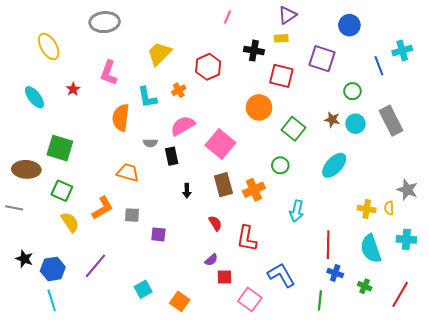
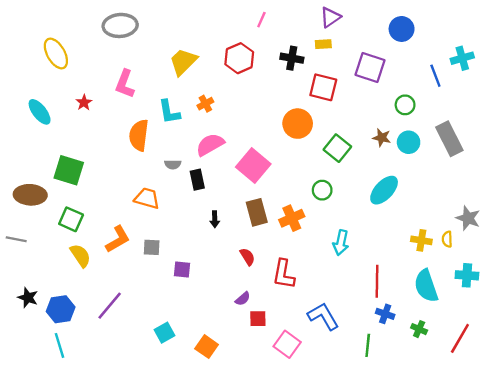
red hexagon: (208, 67) -> (239, 58), moved

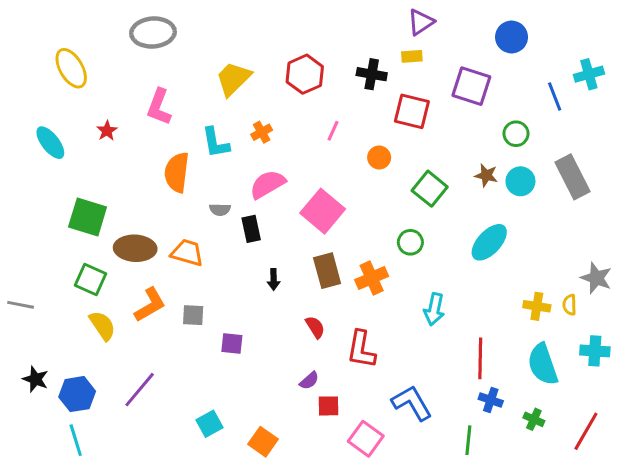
pink line: (261, 20) -> (333, 131), moved
orange circle: (298, 124) -> (379, 157), size x0.6
brown ellipse: (30, 195) -> (135, 248), moved

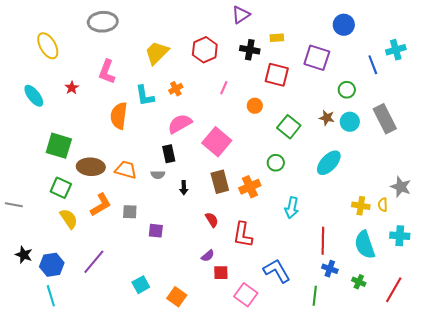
purple triangle: (421, 22) -> (241, 15), moved
gray semicircle: (220, 210) -> (158, 175), moved

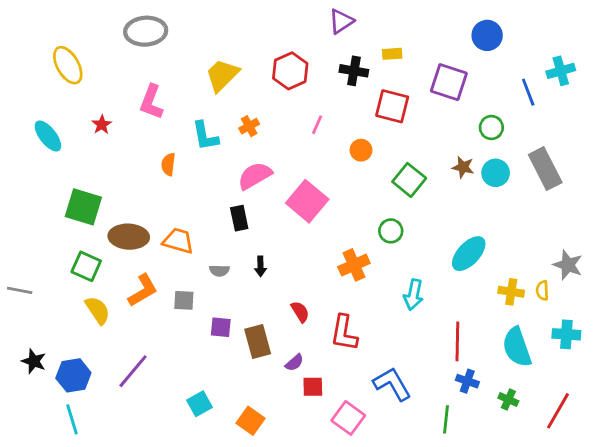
orange semicircle: (119, 116) -> (168, 164), size x0.6
cyan ellipse: (329, 163) -> (469, 254), moved
gray semicircle: (158, 175) -> (219, 271), moved
brown rectangle: (220, 182) -> (258, 341), moved

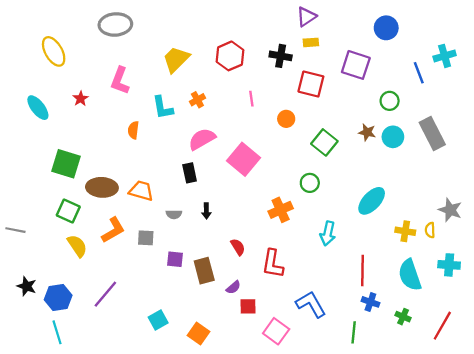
purple triangle: (341, 21) -> (306, 17), moved
pink line: (317, 125) -> (251, 99), turned -32

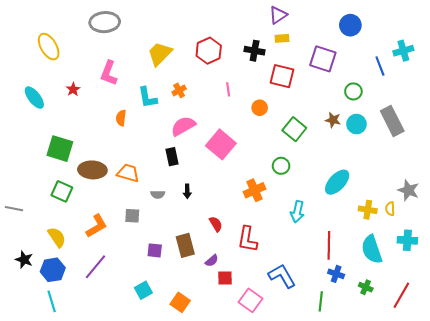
orange L-shape: (113, 230) -> (97, 226), moved
yellow semicircle: (77, 246) -> (57, 237), moved
purple square: (175, 259) -> (155, 250), moved

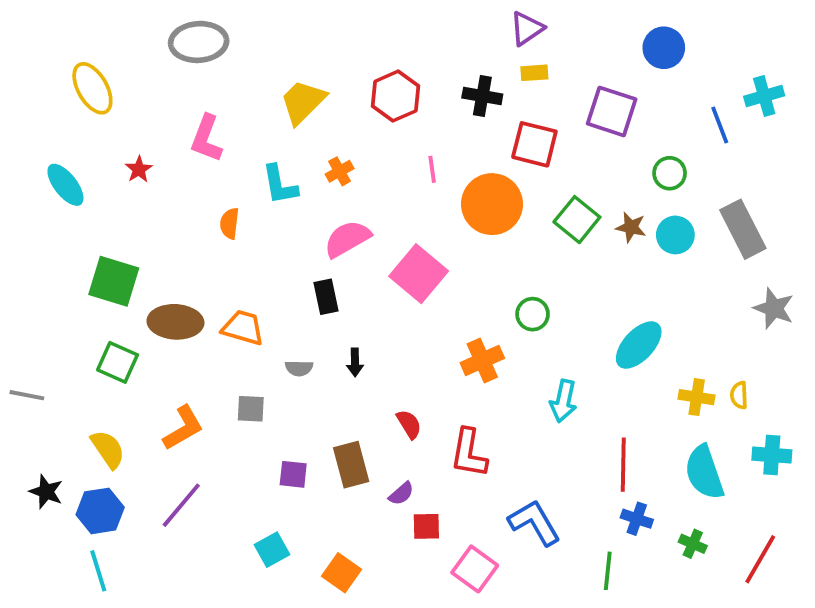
orange circle: (260, 108) -> (492, 204), size x2.0
green square: (294, 129) -> (577, 220), moved
gray star: (408, 190) -> (774, 308), moved

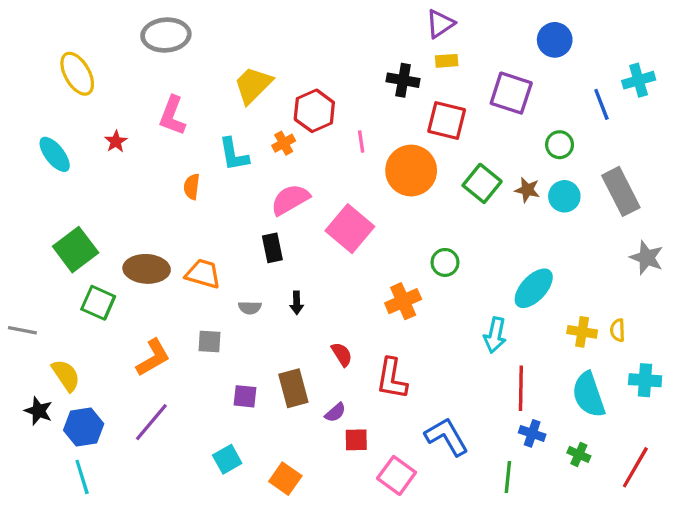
red hexagon: (395, 96) -> (314, 111), moved
green square: (114, 281) -> (76, 250), moved, turned 36
cyan arrow: (563, 401) -> (495, 335), moved
yellow semicircle: (108, 449) -> (66, 375), moved

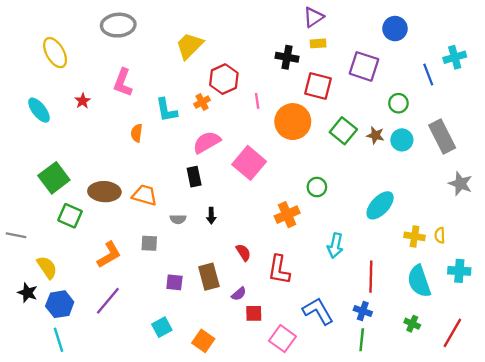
yellow trapezoid: (253, 85) -> (189, 46), moved
cyan arrow: (495, 335) -> (335, 246), moved
blue cross: (532, 433) -> (363, 311), moved

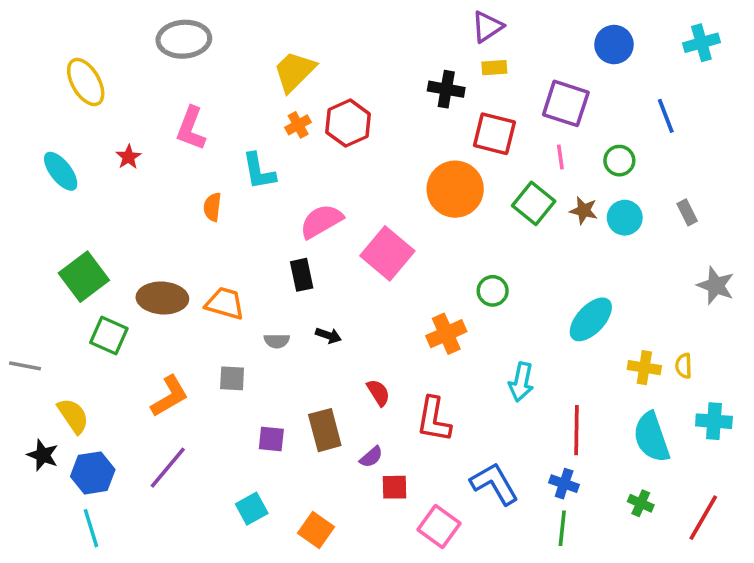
cyan cross: (455, 57) -> (701, 43), moved
pink line: (257, 101) -> (560, 157), moved
orange cross: (202, 102) -> (298, 125), moved
gray rectangle: (442, 136) -> (687, 212), size x0.5
black arrow: (211, 216) -> (328, 335), turned -70

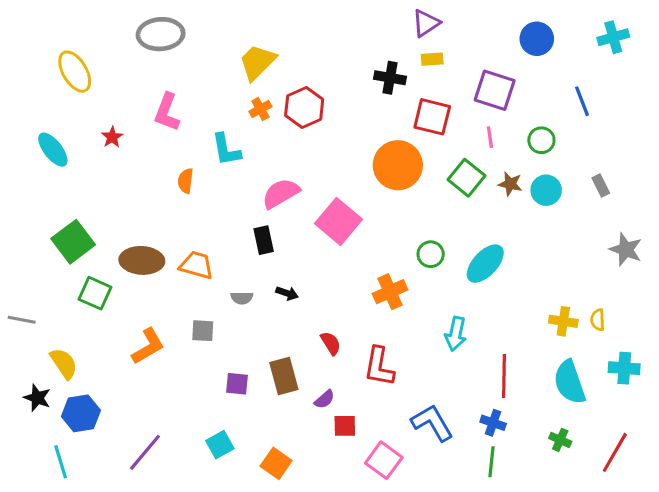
cyan ellipse: (591, 319) -> (485, 264), moved
purple line: (168, 468) -> (145, 452), moved
cyan line: (91, 528) -> (61, 462), moved

